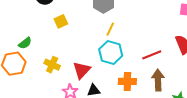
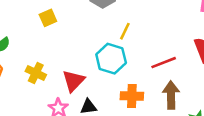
yellow line: (110, 29) -> (125, 31), moved

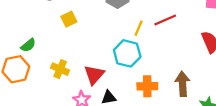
red line: (164, 63) -> (165, 20), moved

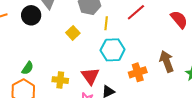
yellow square: (69, 19) -> (73, 33), moved
yellow line: (139, 28) -> (106, 23), moved

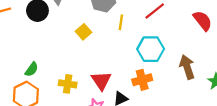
cyan hexagon: (113, 50) -> (151, 49), moved
orange cross: (138, 72) -> (142, 80), moved

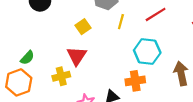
red triangle: (101, 81) -> (77, 56), moved
yellow cross: (68, 84) -> (61, 76), turned -30

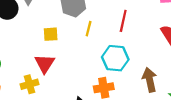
red line: (156, 14) -> (123, 21), turned -45
yellow square: (83, 27) -> (51, 34), turned 32

